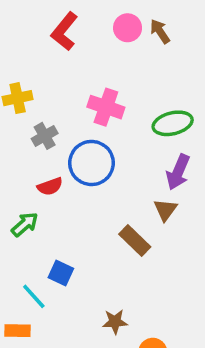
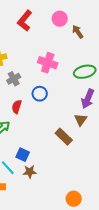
brown arrow: (160, 31) -> (78, 32), moved
blue circle: (91, 163) -> (40, 94), size x0.6
red semicircle: (50, 186) -> (17, 107), turned 128
brown star: (115, 322) -> (30, 172), moved

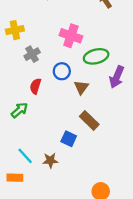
green ellipse: (85, 72) -> (96, 56), moved
brown triangle: (81, 120) -> (81, 87), moved
blue square: (23, 155) -> (69, 139), moved

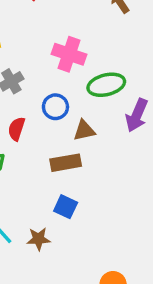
brown triangle: (81, 87) -> (84, 130), turned 42
brown rectangle: (89, 120) -> (66, 163), moved, turned -54

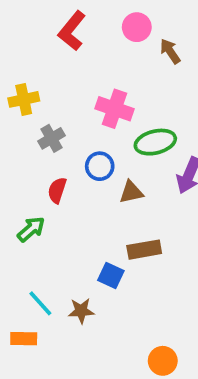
brown rectangle: (66, 163) -> (144, 250), moved

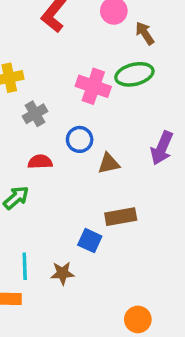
green ellipse: (155, 142) -> (134, 74), moved
red semicircle: (57, 190) -> (40, 162), turned 70
cyan line: (40, 303) -> (25, 266), turned 40

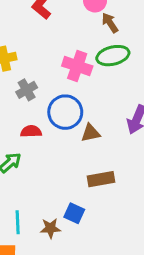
brown arrow: (145, 33) -> (110, 23), moved
blue circle: (80, 139) -> (65, 112), size x1.5
blue square: (90, 241) -> (74, 213), moved

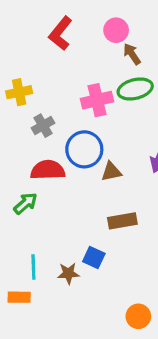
pink cross: (77, 66) -> (97, 100), turned -32
red semicircle: (31, 131) -> (48, 170), size x1.5

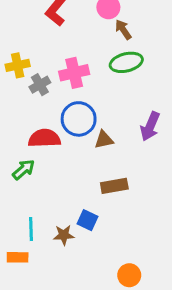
pink cross: (97, 100) -> (74, 73), moved
gray cross: (43, 126) -> (40, 85), moved

